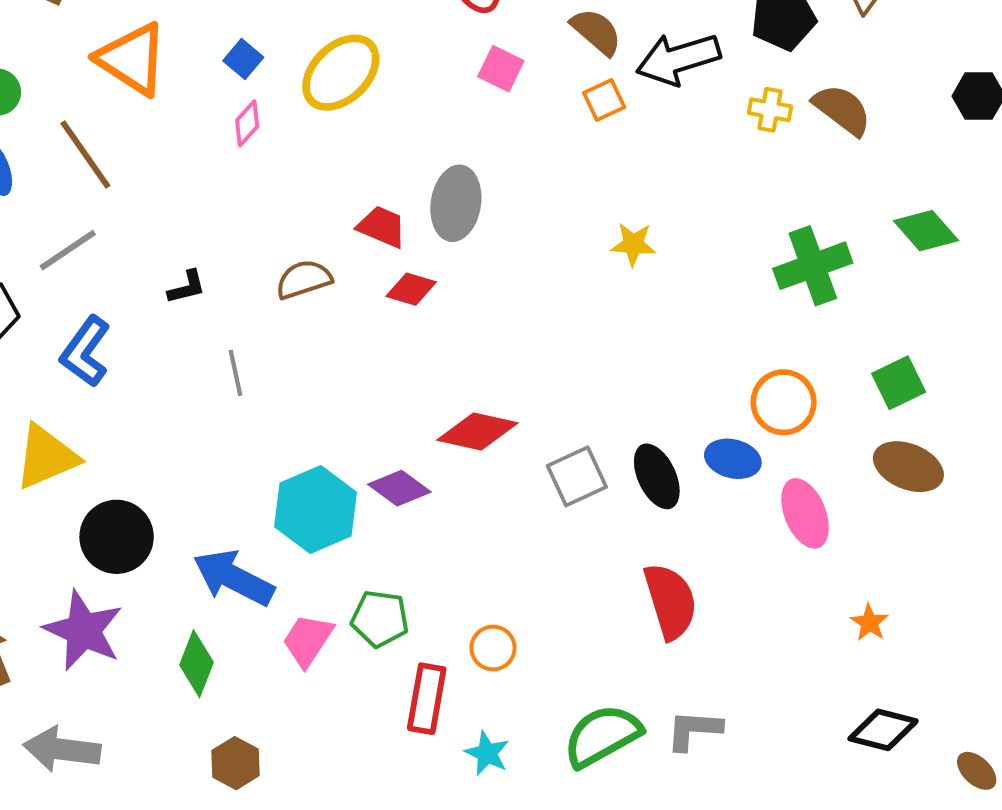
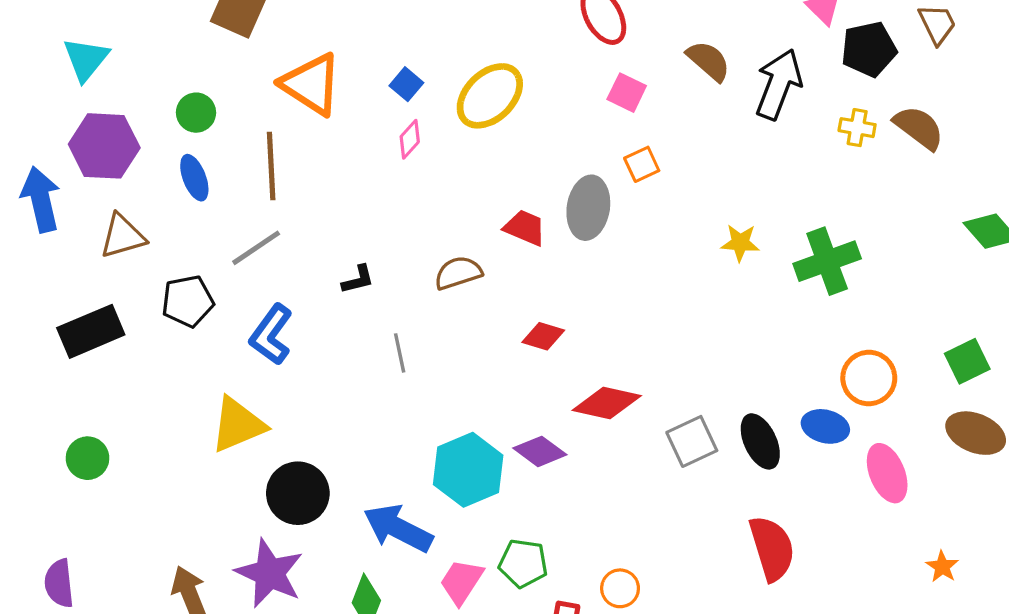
black arrow: (678, 59) -> (779, 84), turned 128
orange square: (604, 100) -> (642, 164), moved
brown line: (85, 155) -> (271, 166), turned 32
green cross: (813, 266) -> (827, 261), moved
red diamond: (411, 289) -> (543, 336), moved

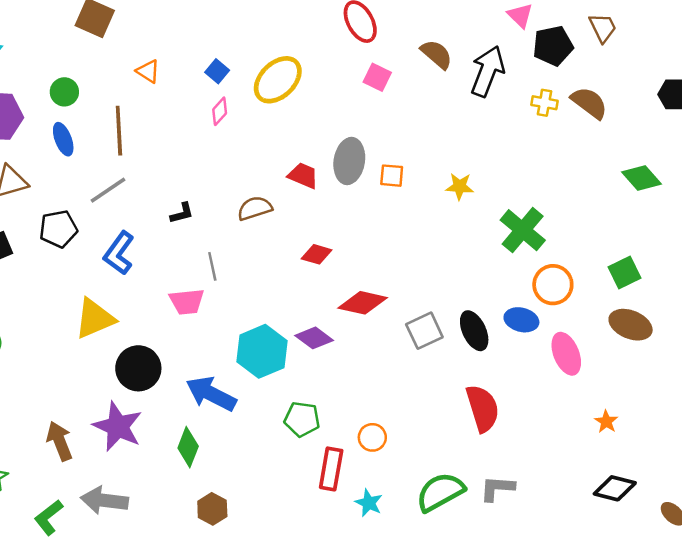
orange triangle: (311, 84) -> (148, 71), size x0.5
orange square: (642, 164) -> (392, 176), moved, turned 30
green cross: (827, 261) -> (523, 230), moved, turned -30
pink trapezoid: (461, 582) -> (187, 302), moved, turned -129

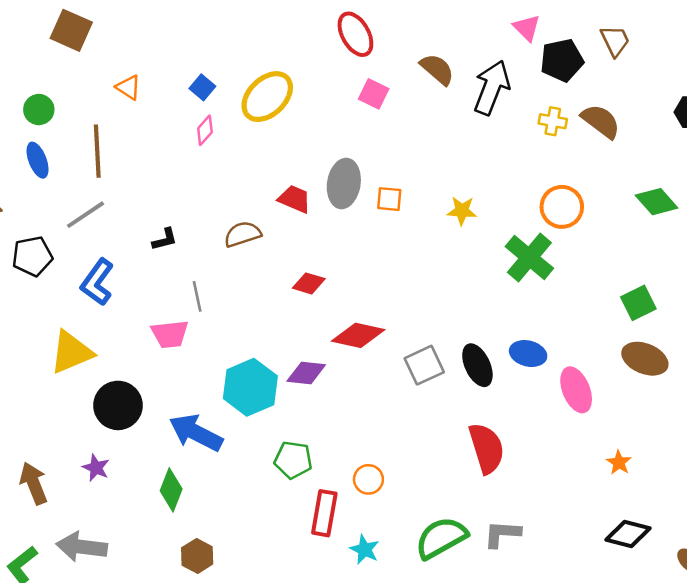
orange circle: (553, 285) -> (562, 207), moved
purple diamond: (314, 338) -> (306, 373), turned -30
purple star: (118, 426) -> (96, 468), size x0.5

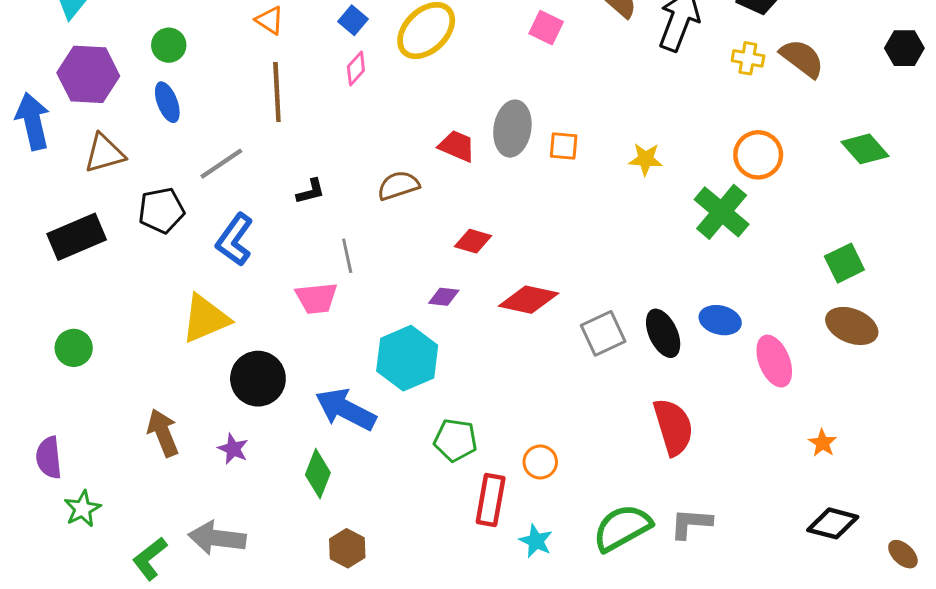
brown line: (97, 151) -> (277, 92), moved
purple diamond: (306, 373) -> (444, 297), moved, size x0.7
brown arrow: (34, 483) -> (163, 433), moved

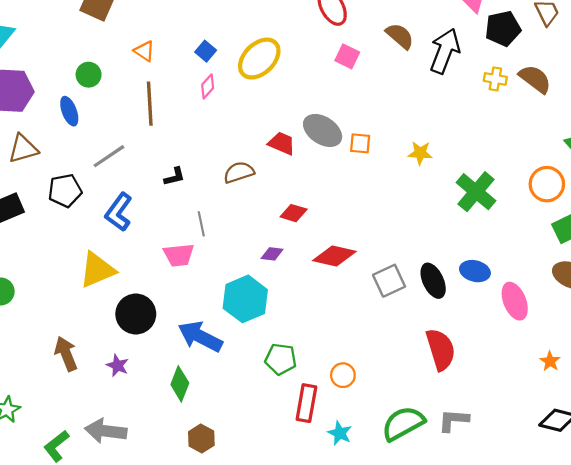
green circle: (169, 45) -> (89, 75), moved
gray ellipse: (512, 129) -> (323, 130), turned -66
orange circle: (758, 155) -> (547, 184), moved

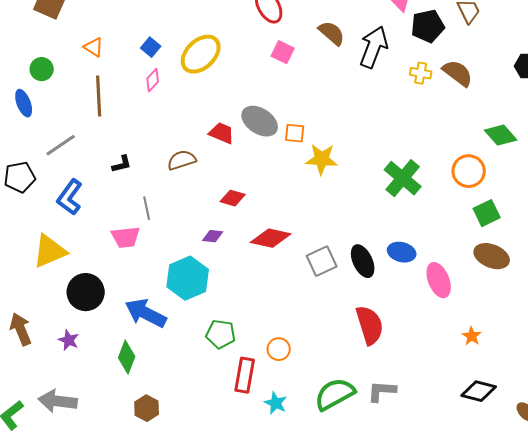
yellow star: (420, 153) -> (322, 159), moved, size x1.4

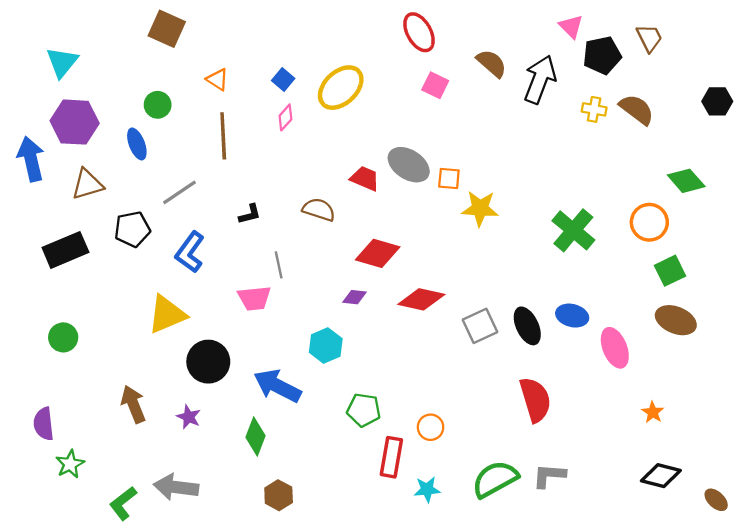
brown semicircle: (182, 160) -> (319, 210), turned 36
red diamond: (233, 198) -> (378, 253), size x1.5
cyan hexagon: (188, 278) -> (326, 345), size x0.7
cyan star: (276, 403) -> (427, 489), turned -30

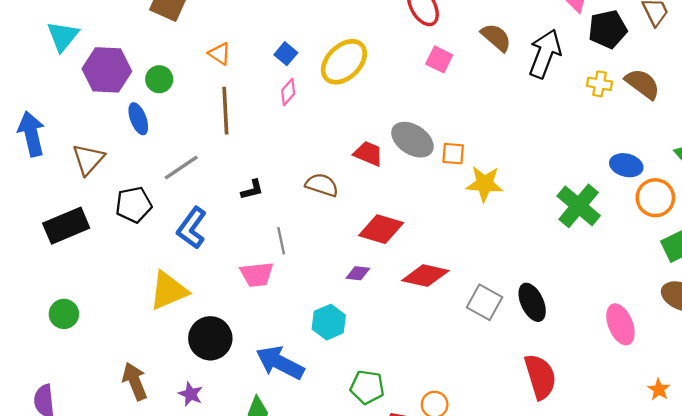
purple hexagon: (75, 122) -> (107, 70), moved
brown triangle: (87, 184) -> (88, 159), turned -32
blue ellipse: (572, 316) -> (626, 165), moved
gray square: (480, 326) -> (485, 302), turned -36

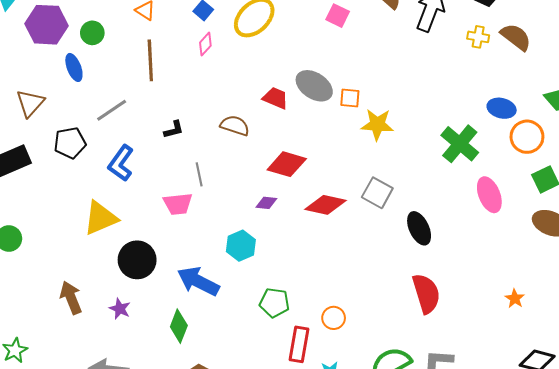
gray square: (485, 302) -> (377, 193), moved
pink ellipse: (620, 324) -> (489, 195), moved
orange star: (659, 389) -> (515, 299), moved

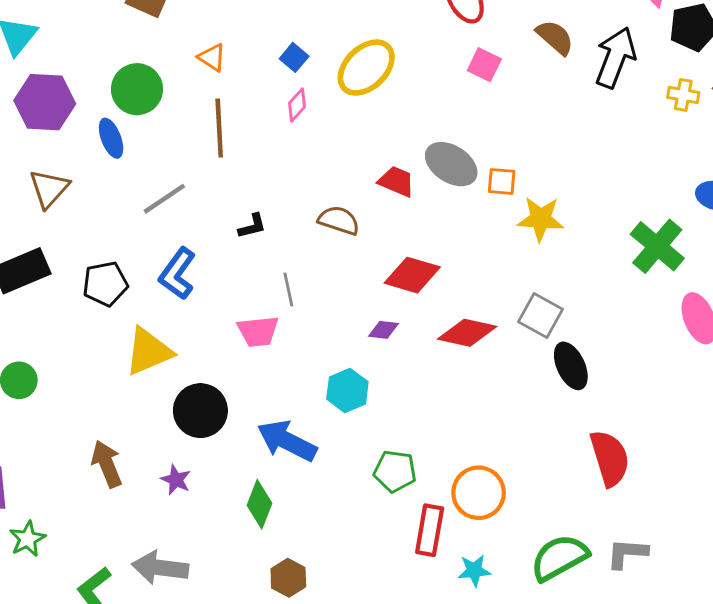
purple hexagon: (46, 25) -> (45, 102), moved
green circle: (92, 33) -> (137, 89), size x1.5
black pentagon: (70, 143) -> (105, 284), moved
black ellipse: (419, 228) -> (571, 366), moved
orange circle: (334, 318) -> (479, 493), size x1.6

